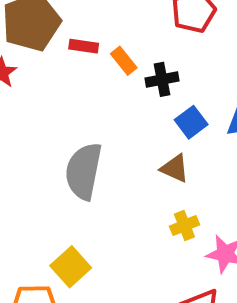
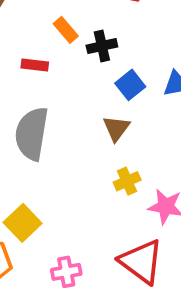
red rectangle: (84, 46) -> (35, 65), moved
brown triangle: (175, 168) -> (116, 128), turned 44

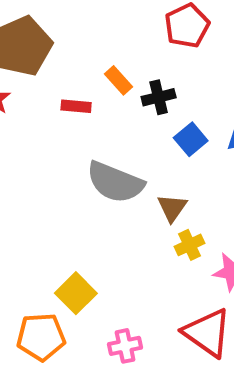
red rectangle: (35, 65) -> (76, 106), moved
brown triangle: (116, 128) -> (172, 208), moved
gray semicircle: (32, 134) -> (115, 182), moved, turned -76

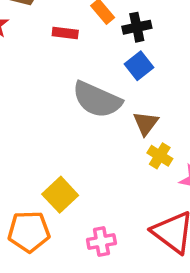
blue square: (191, 139) -> (139, 66), moved
yellow cross: (190, 245) -> (160, 156), turned -35

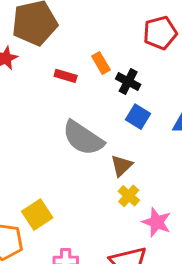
black cross: (137, 27) -> (128, 82), turned 30
blue square: (139, 66) -> (138, 117), moved, turned -30

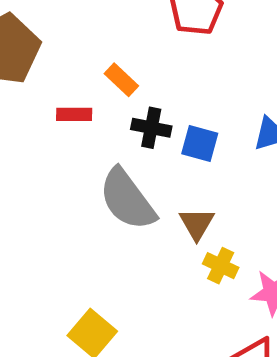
black cross: (128, 82) -> (151, 128), moved
gray semicircle: (83, 138) -> (127, 199), turned 36

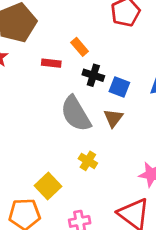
brown triangle: (197, 224) -> (113, 118), moved
yellow cross: (221, 266) -> (88, 161), moved

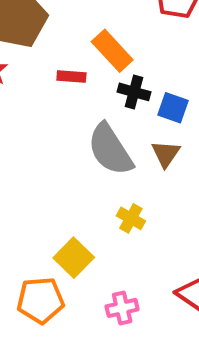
orange rectangle: (80, 47) -> (112, 51), size x1.5

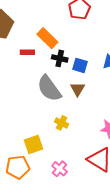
yellow square: (74, 258) -> (34, 144), turned 30
pink cross: (122, 308) -> (60, 169), turned -35

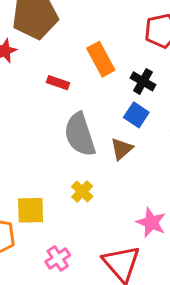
red rectangle: (27, 52) -> (58, 83), moved
black cross: (60, 58) -> (143, 81), moved

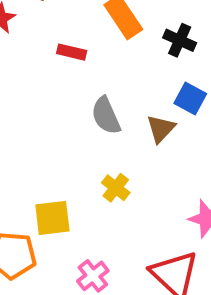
blue square: (136, 115) -> (190, 98), moved
gray semicircle: (80, 135) -> (106, 116), size x0.7

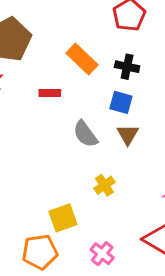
blue square: (190, 98) -> (121, 102), moved
yellow cross: (116, 188) -> (104, 185), turned 30

